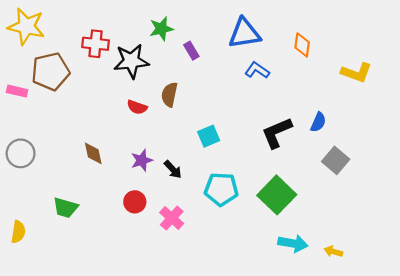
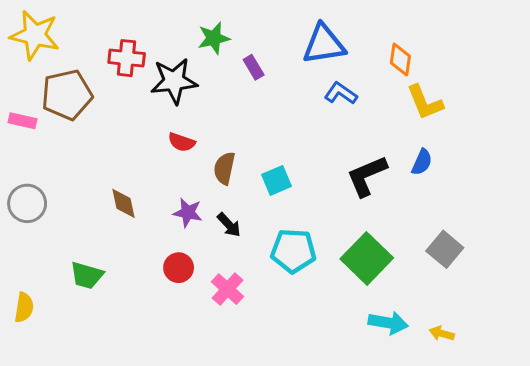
yellow L-shape: (356, 73) -> (425, 102), moved, turned 48
brown semicircle: (169, 95) -> (224, 168), moved
purple star: (142, 160) -> (188, 213), turned 30
gray square: (336, 160) -> (445, 249), moved

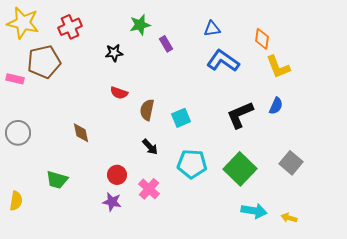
blue triangle: (324, 44) -> (212, 29), size x0.6
red cross: (127, 58) -> (70, 27), moved, turned -30
black star: (174, 81) -> (114, 53), size x0.6
blue L-shape: (341, 93) -> (223, 61), size x1.5
purple star: (188, 213) -> (112, 202), moved

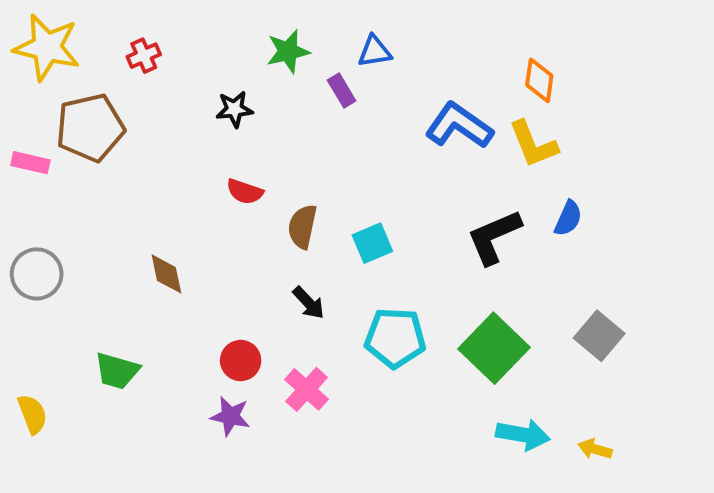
red cross: (70, 27) -> (144, 56), size x0.7
blue triangle: (212, 29) -> (375, 51), moved
yellow L-shape: (278, 67) -> (533, 144), moved
yellow semicircle: (16, 201) -> (32, 414), turned -30

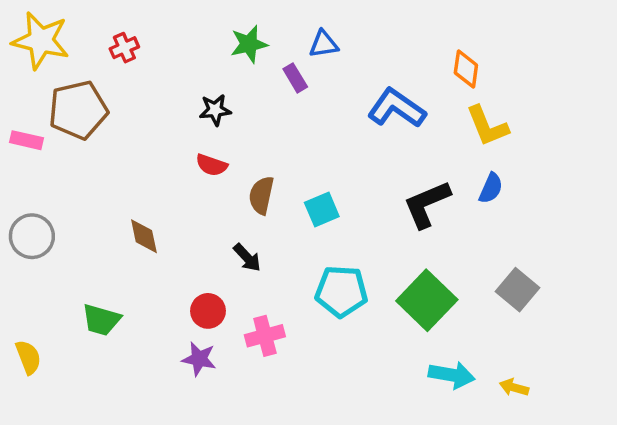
black star: (234, 109) -> (215, 110), moved
yellow L-shape: (533, 144) -> (487, 126), moved
black arrow: (309, 303) -> (247, 258), moved
pink cross: (307, 389) -> (265, 336), turned 33

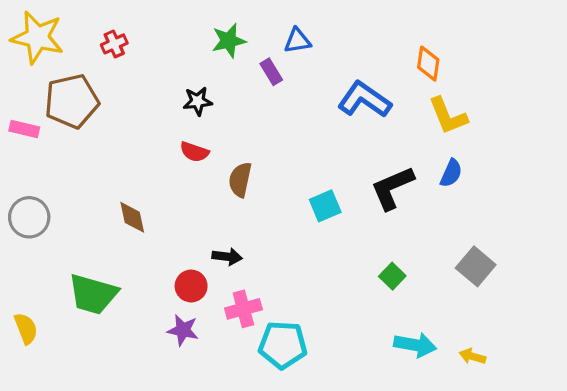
cyan square: (322, 210) -> (325, 206), moved
black arrow: (247, 258) -> (227, 257), moved, turned -40
cyan pentagon: (341, 291) -> (283, 345), moved
green square: (427, 300) -> (392, 276), size x0.5
green trapezoid: (101, 320) -> (93, 294), size x1.4

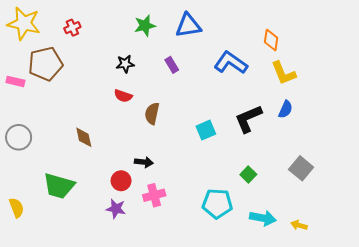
blue triangle: (297, 41) -> (188, 26), size x1.5
purple rectangle: (271, 72) -> (172, 65), moved
cyan pentagon: (283, 345) -> (217, 204), moved

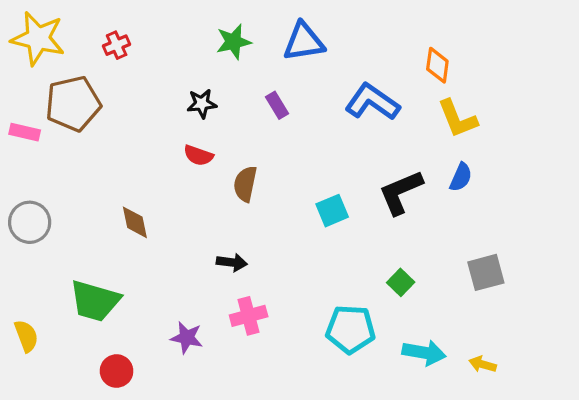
gray square: (301, 168) -> (486, 272), turned 35
red circle: (121, 181) -> (117, 371), moved

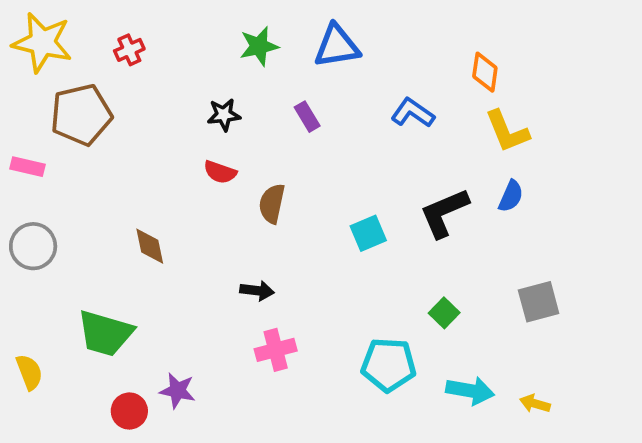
blue L-shape: (372, 102) -> (413, 113), size x0.7
pink rectangle: (25, 132) -> (27, 167), moved
purple star: (187, 338) -> (177, 391), moved

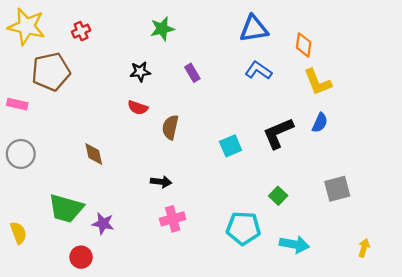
blue triangle: (337, 46) -> (254, 29), moved
purple star: (177, 391) -> (103, 224), moved
yellow arrow: (535, 404) -> (364, 248), moved, turned 90

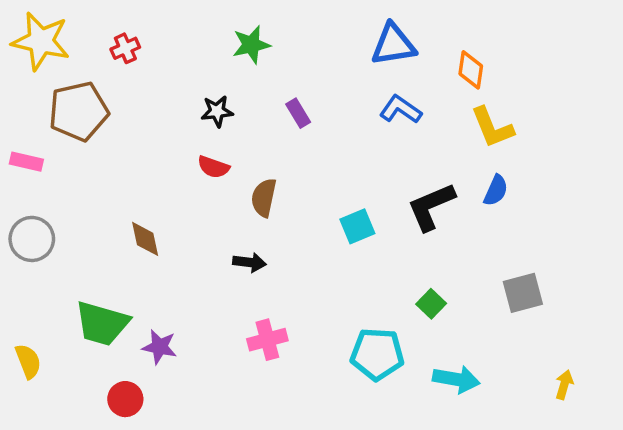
black arrow: (161, 182) -> (249, 262), moved

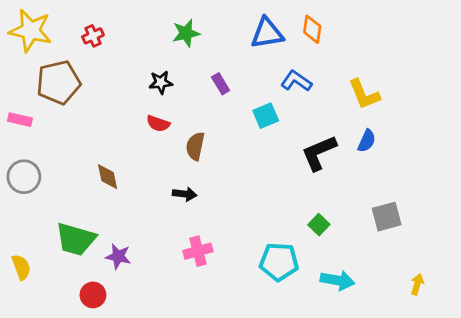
blue triangle: (393, 45) -> (267, 33), moved
orange diamond: (471, 70) -> (312, 29), moved
cyan square: (357, 226) -> (266, 116), moved

